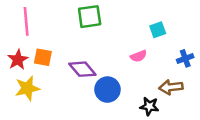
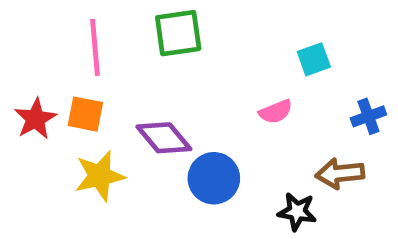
pink line: (26, 21) -> (95, 47), moved
yellow star: (27, 88) -> (100, 176), moved

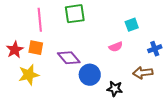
yellow star: (100, 176) -> (29, 75), moved
black star: (297, 212) -> (115, 89), moved

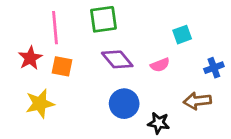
orange square: (36, 48) -> (62, 66), moved
red star: (15, 50) -> (30, 58), moved
purple diamond: (69, 58) -> (117, 59), moved

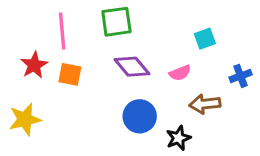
brown arrow: (197, 101) -> (205, 104), moved
yellow star: (40, 104) -> (25, 119), moved
black star: (159, 123) -> (178, 138), turned -30

